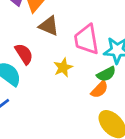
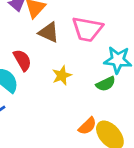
pink trapezoid: (87, 39) -> (87, 29), moved, turned -72
orange semicircle: (99, 89) -> (87, 126), moved

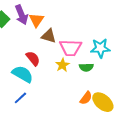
pink trapezoid: (87, 29) -> (71, 48), moved
green semicircle: (106, 84) -> (86, 67), moved, turned 32

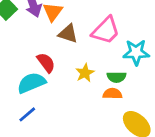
pink trapezoid: (71, 48) -> (106, 30), moved, turned -50
cyan semicircle: (23, 74) -> (31, 83), turned -55
orange semicircle: (86, 98) -> (112, 94), moved, turned -128

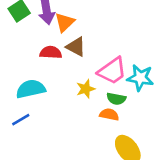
pink trapezoid: (106, 30) -> (112, 71), moved
red semicircle: (46, 63) -> (51, 52), moved, turned -60

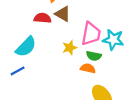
pink trapezoid: (112, 71) -> (91, 34), turned -45
cyan semicircle: (31, 89) -> (26, 47), turned 145

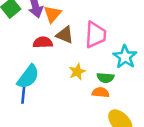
pink trapezoid: (91, 34) -> (95, 35), moved
cyan star: (113, 40) -> (125, 57), turned 30
blue line: (18, 71) -> (23, 95), moved, turned -48

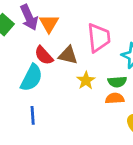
brown triangle: (65, 35) -> (68, 55), moved
red semicircle: (43, 42) -> (44, 55), turned -120
cyan semicircle: (28, 77) -> (31, 78), moved

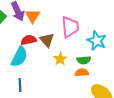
red semicircle: (44, 55) -> (29, 40), turned 119
brown triangle: (68, 55) -> (47, 40), turned 35

